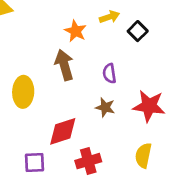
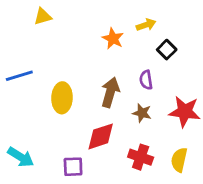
black square: (138, 31) -> (167, 50), moved
brown arrow: (64, 65) -> (110, 92), moved, turned 32
red cross: (88, 161) -> (141, 157), moved, turned 35

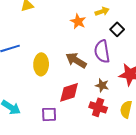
purple semicircle: (146, 80) -> (102, 51), size x1.6
brown arrow: (110, 92) -> (76, 60), turned -75
brown star: (142, 113) -> (102, 85), moved

